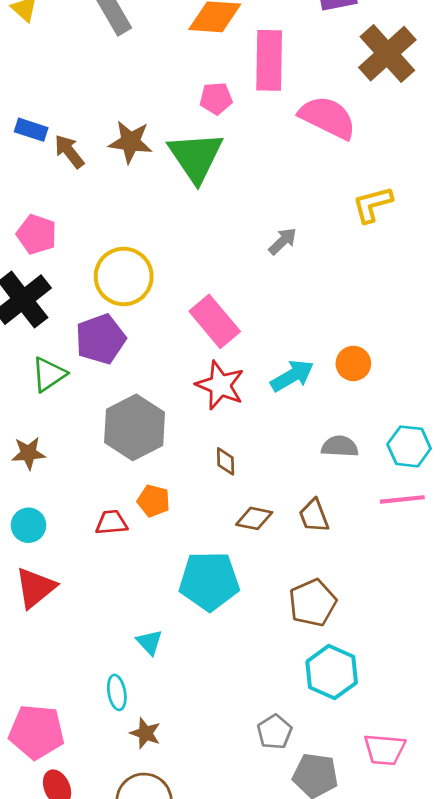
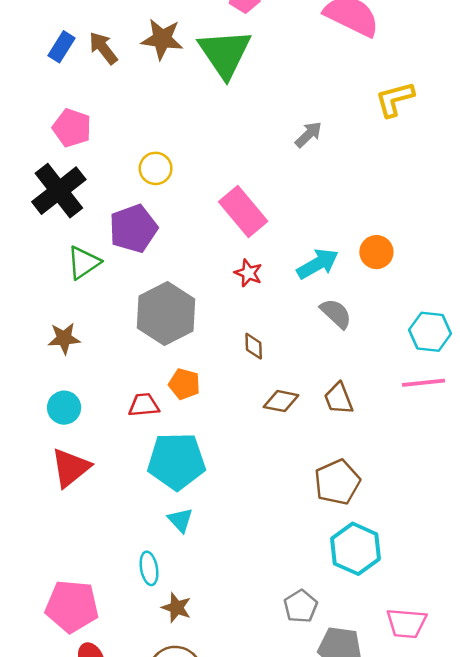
blue rectangle: (31, 130) -> (61, 47), moved, turned -76
yellow circle: (124, 276) -> (156, 168), size x0.6
red star: (220, 385) -> (248, 273), size x0.6
gray semicircle: (340, 446) -> (336, 313), moved, turned 40
cyan pentagon: (209, 581) -> (176, 461), moved

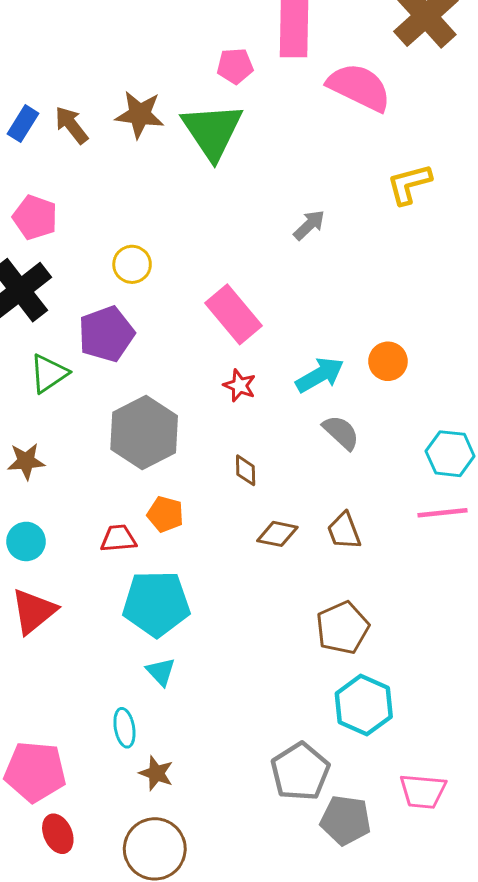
gray pentagon: (301, 606) -> (300, 772), size x1.5

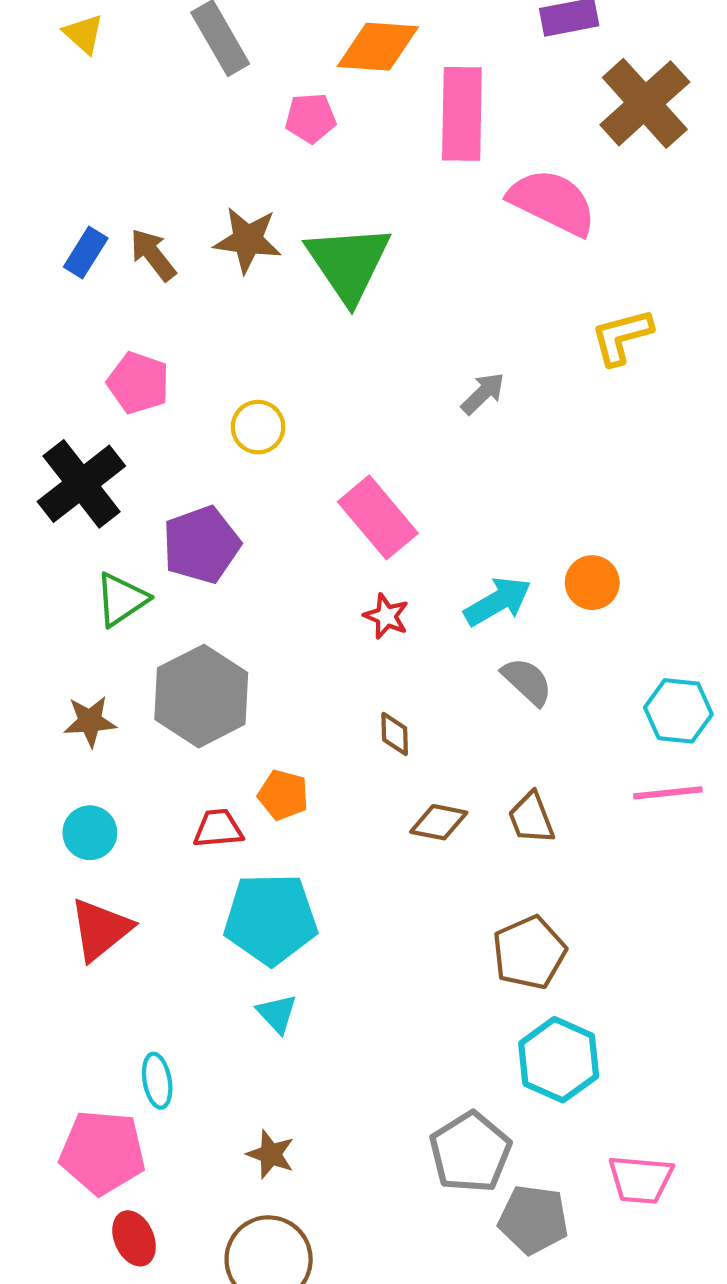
pink pentagon: (235, 66) -> (311, 118), moved
pink pentagon: (35, 217) -> (138, 383), moved
yellow circle: (132, 264) -> (258, 427), moved
gray hexagon: (144, 432) -> (201, 696), moved
cyan ellipse: (124, 728) -> (157, 1081), moved

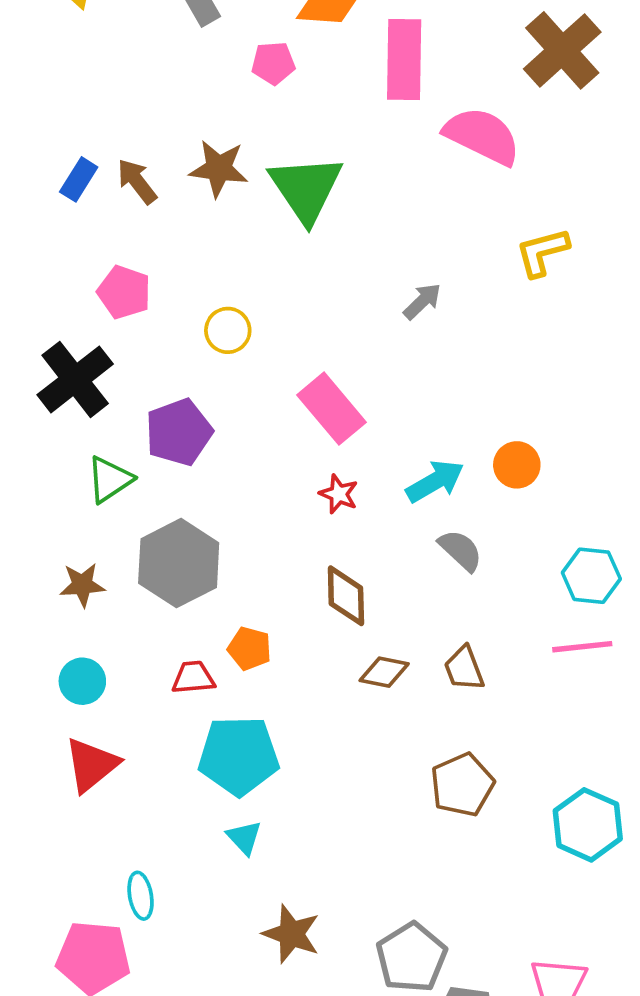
brown diamond: (395, 734) -> (346, 596), size x1.6
cyan hexagon: (559, 1060) -> (588, 825), moved
brown star: (271, 1154) -> (291, 934), moved, size x1.4

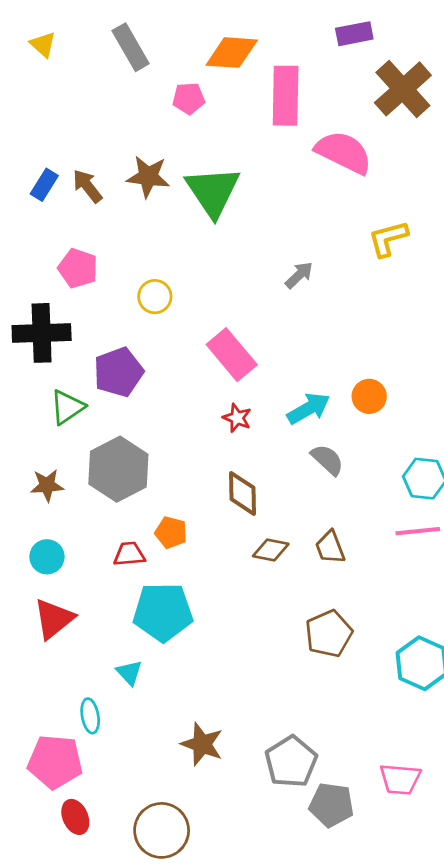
black cross: (75, 379) -> (42, 333), turned 36
cyan triangle: (244, 838) -> (129, 673), moved

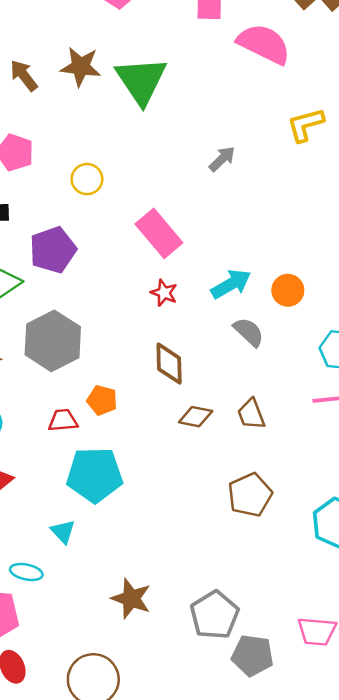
orange circle: (369, 396) -> (288, 290), moved
cyan ellipse: (90, 716) -> (26, 572), turned -68

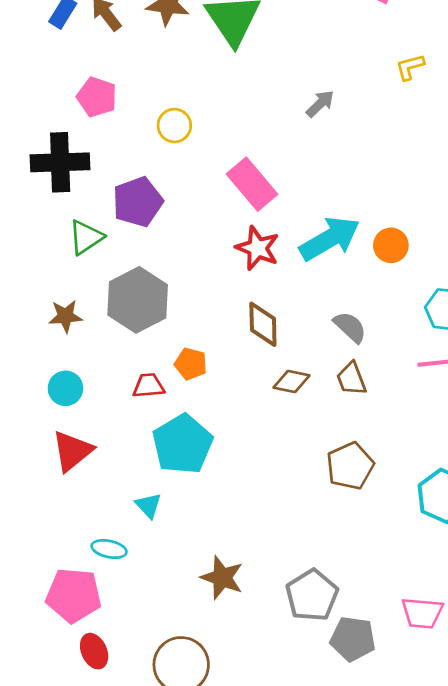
yellow L-shape: (306, 125) -> (410, 67), size x0.7
cyan arrow: (231, 284) -> (330, 239), size x1.4
red star: (164, 293) -> (257, 248), size x1.5
gray semicircle: (249, 332) -> (350, 327), moved
cyan pentagon: (95, 475) -> (183, 444), turned -30

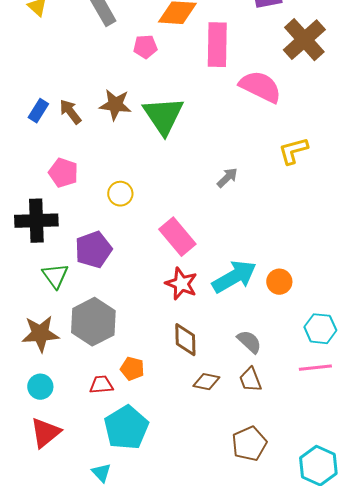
yellow L-shape: (410, 67) -> (293, 151), size x1.4
green triangle: (86, 237) -> (55, 276), turned -32
brown star: (65, 316) -> (40, 334), size x1.5

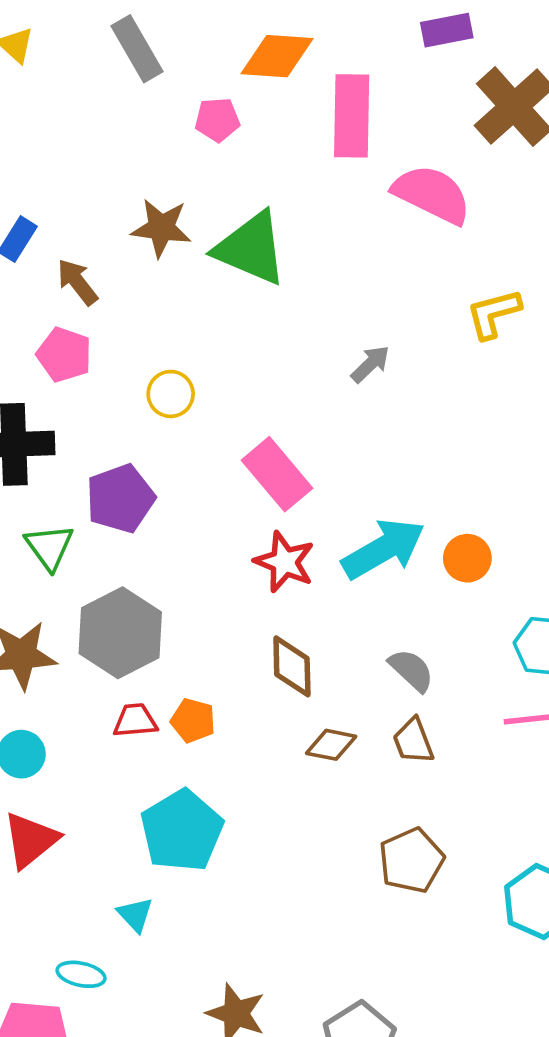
brown arrow: (70, 112) -> (77, 282), moved
green triangle: (163, 116) -> (251, 248), turned -33
red trapezoid: (101, 385) -> (135, 721), moved

